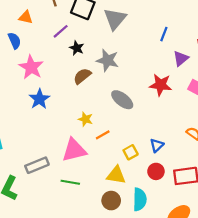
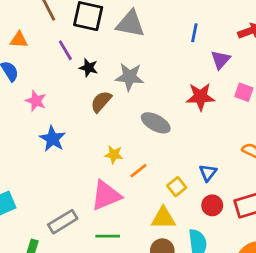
gray triangle: (115, 19) -> (130, 24), turned -50
purple line: (61, 31) -> (65, 50), turned -70
pink star: (31, 67) -> (36, 101), size x0.7

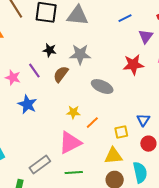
blue line: (194, 33) -> (125, 18), turned 56
purple line: (65, 50) -> (34, 71), moved
yellow square: (177, 187) -> (121, 132), turned 32

